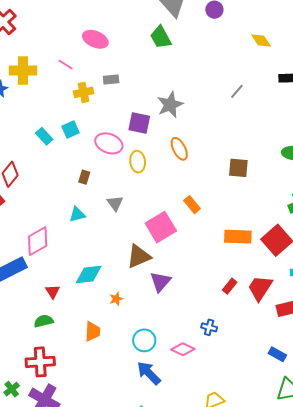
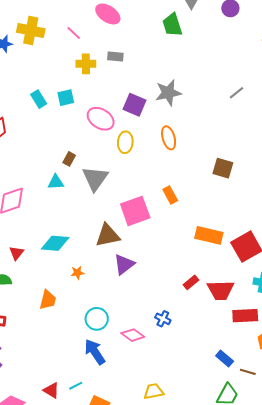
brown rectangle: (84, 177) -> (69, 159), moved
gray triangle: (115, 203) -> (95, 179), size x1.6
red trapezoid: (260, 288) -> (221, 290), turned -136

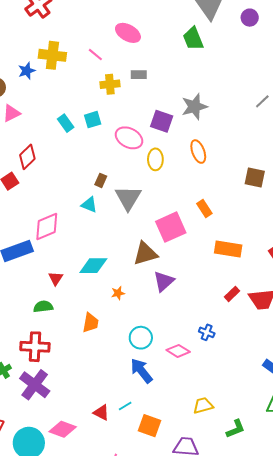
cyan triangle: (56, 182) -> (89, 205), turned 30
orange rectangle: (209, 235) -> (228, 249), moved

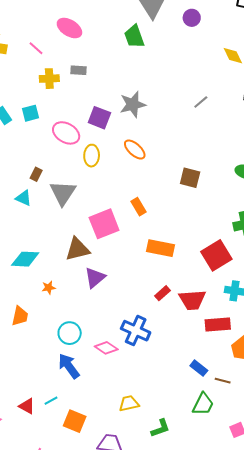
orange ellipse: (198, 152) -> (135, 150), turned -30
blue cross: (207, 332) -> (136, 331), size x1.8

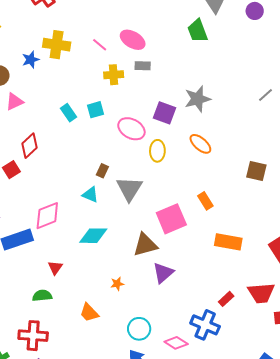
pink ellipse: (69, 28) -> (133, 40), moved
cyan diamond: (25, 259) -> (93, 236), moved
red rectangle: (162, 293) -> (226, 299), moved
orange trapezoid: (20, 316) -> (89, 313), turned 125

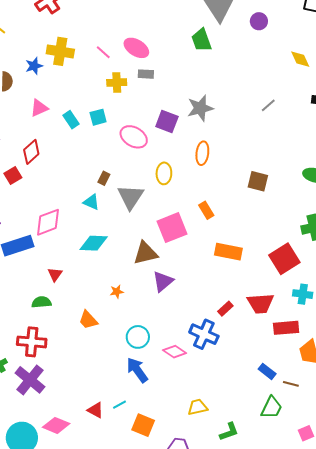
pink triangle: (15, 102) -> (39, 108), moved
orange ellipse: (200, 144) -> (202, 153), turned 55
yellow ellipse: (157, 151) -> (164, 173), moved

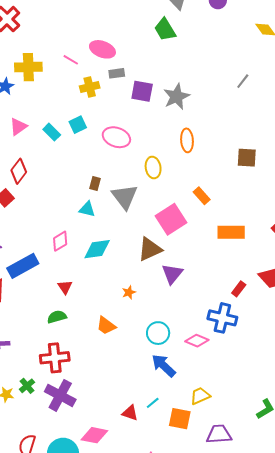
purple square: (167, 121) -> (142, 91), moved
pink diamond: (48, 222) -> (60, 241), moved, size x0.7
yellow trapezoid: (197, 407) -> (200, 396), moved

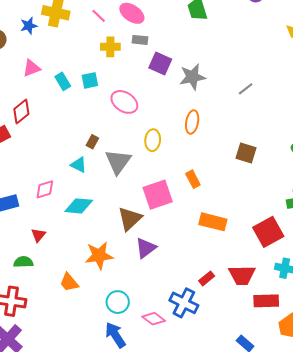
gray line: (243, 81) -> (246, 89), moved
brown triangle: (150, 249) -> (130, 219), turned -32
orange star: (129, 292) -> (99, 256), size x2.0

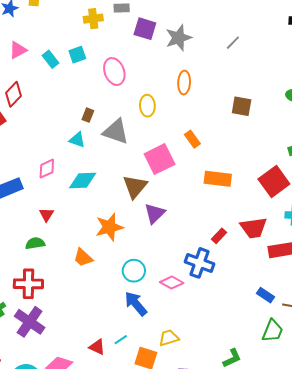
pink ellipse: (124, 102) -> (114, 72), turned 44
gray triangle: (118, 162) -> (116, 132), turned -40

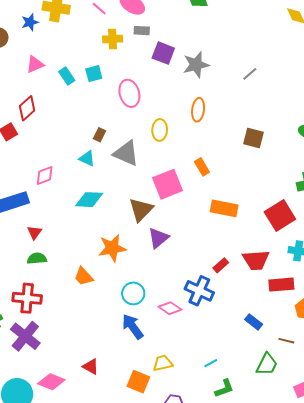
pink diamond: (47, 169) -> (45, 176), moved
red triangle: (46, 215) -> (34, 232), moved
blue rectangle: (265, 295) -> (254, 322), moved
cyan line: (121, 340) -> (211, 363), moved

